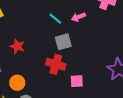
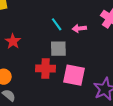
red cross: (56, 64) -> (46, 68), turned -30
pink square: (77, 81) -> (74, 75), moved, size x1.6

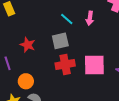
pink arrow: (79, 28) -> (90, 18), turned -64
gray square: (58, 49) -> (60, 41), moved

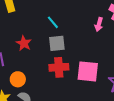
pink arrow: (90, 18) -> (99, 24), moved
cyan line: (67, 19) -> (53, 22), moved

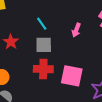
pink arrow: (99, 24) -> (76, 30), moved

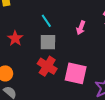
red cross: (43, 69) -> (47, 66), turned 30

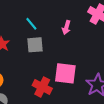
red cross: (47, 66) -> (42, 87), moved

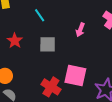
cyan line: (31, 24) -> (40, 15), moved

